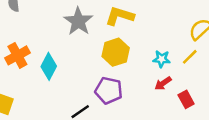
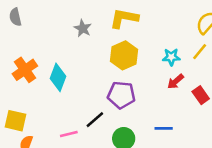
gray star: (78, 21) -> (83, 28), size x0.6

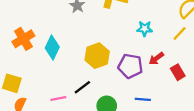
yellow hexagon: (124, 55) -> (97, 56), moved
cyan star: (171, 57) -> (145, 29), moved
purple pentagon: (121, 95) -> (130, 66), moved

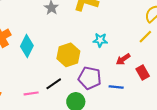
cyan star: (145, 29) -> (100, 40), moved
purple pentagon: (130, 66) -> (90, 78), moved
blue line: (143, 99) -> (116, 87), moved

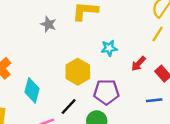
cyan diamond: (27, 46) -> (32, 90), moved
blue line: (116, 87) -> (154, 100), moved

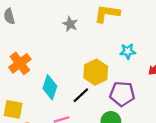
black line: (69, 107) -> (81, 95), moved

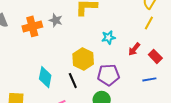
orange cross: (20, 63) -> (32, 26), moved, turned 30
black line: (81, 95) -> (73, 81), turned -63

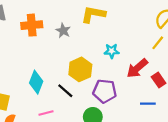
gray star: (56, 20) -> (63, 31), moved
red arrow: (134, 49) -> (137, 68), size x1.5
black line: (73, 81) -> (65, 91), turned -35

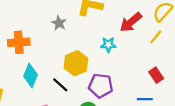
orange cross: (32, 25) -> (19, 42), moved
red arrow: (137, 68) -> (131, 22), moved

